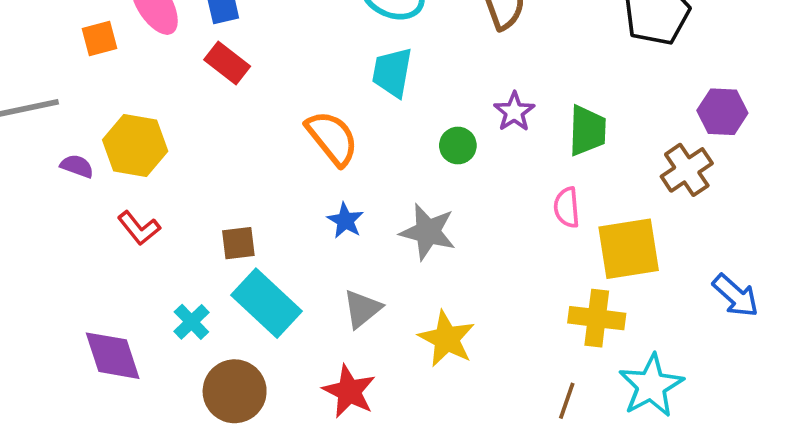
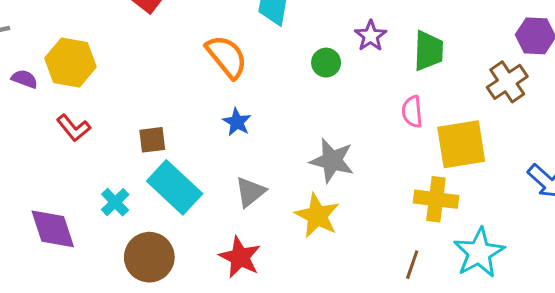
gray star: (428, 232) -> (332, 161), moved

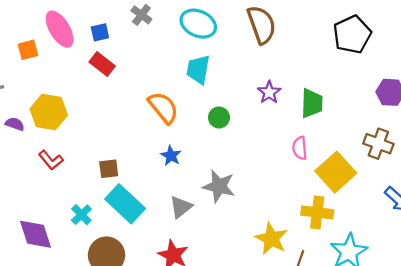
green circle: (326, 63) -> (219, 117), moved
brown cross: (507, 82) -> (378, 144), moved, turned -36
yellow square: (461, 144) -> (336, 172), turned -33
gray star: (332, 161) -> (219, 186), moved
yellow star: (317, 216) -> (271, 239), moved

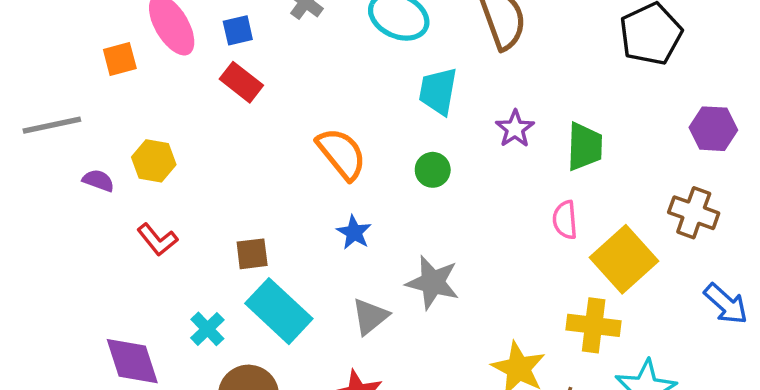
cyan trapezoid: (198, 69) -> (438, 91), moved
yellow hexagon: (49, 112) -> (154, 161), size x0.7

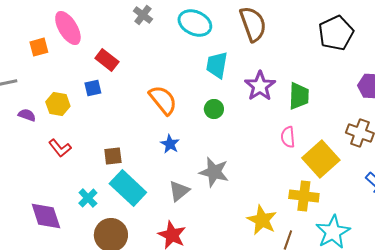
blue square: (238, 30) -> (93, 88), moved
purple star: (515, 129) -> (260, 86), size x1.4

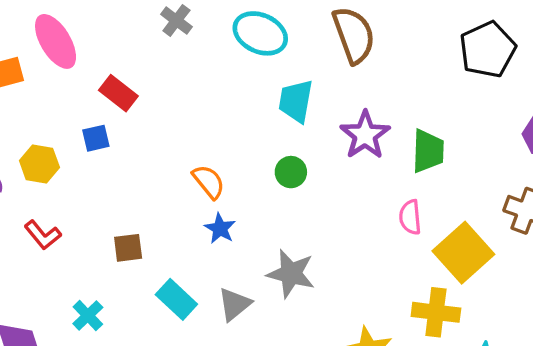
orange semicircle: (163, 100) -> (209, 182), moved, size x0.7
cyan rectangle: (128, 188) -> (176, 299), moved, size x0.7

